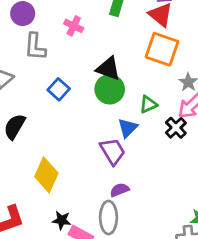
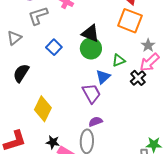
gray L-shape: (35, 47) -> (38, 16), turned 65

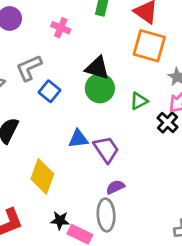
gray L-shape: (38, 16) -> (29, 68), moved
blue triangle: (103, 77) -> (78, 139), moved, turned 42

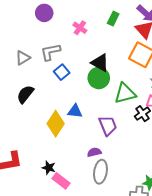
green triangle: (139, 101) -> (125, 93), size x1.6
purple trapezoid: (106, 149) -> (108, 126), moved
yellow diamond: (42, 176) -> (56, 124), moved
gray ellipse: (106, 215) -> (100, 172), moved

